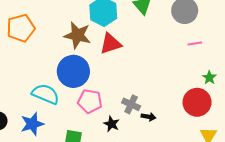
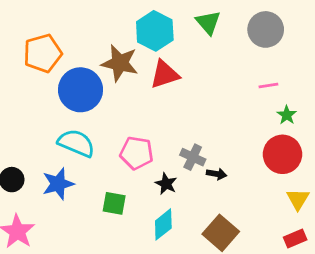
pink line: (195, 44) -> (268, 86), moved
blue circle: (73, 71) -> (80, 90), moved
green star: (209, 78) -> (287, 115), moved

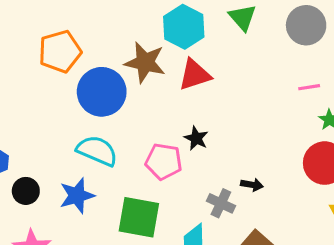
gray cross: (193, 157) -> (221, 203), moved
black star: (166, 184) -> (196, 138), moved
green square: (114, 203) -> (139, 217), size x1.6

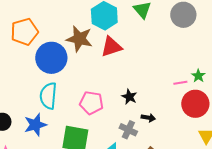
pink line: (309, 87) -> (180, 83), moved
black star: (196, 138) -> (129, 97), moved
cyan semicircle: (97, 151) -> (48, 96), turned -108

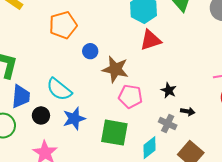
brown star: (79, 39) -> (115, 69), moved
blue circle: (51, 58) -> (90, 51), size x0.5
cyan semicircle: (48, 96) -> (59, 89), moved, turned -56

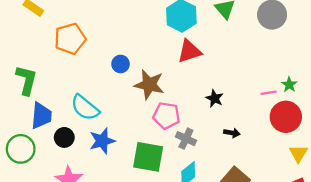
orange pentagon: (63, 25) -> (70, 39), moved
black star: (169, 90) -> (215, 98), moved
gray cross: (168, 124) -> (186, 139), moved

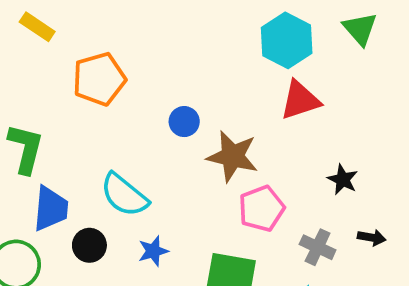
pink pentagon: (166, 116) -> (261, 209), turned -30
gray cross: (186, 139) -> (318, 247), moved
blue star: (102, 141) -> (153, 251), size x0.7

